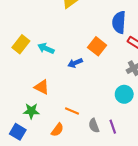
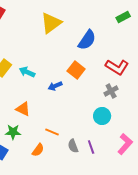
blue semicircle: (119, 22) -> (87, 40), moved, turned -150

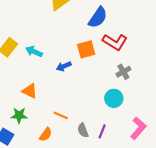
red L-shape: (117, 67) -> (115, 42), moved
orange square: (76, 70) -> (86, 49), turned 36
purple line: (91, 147) -> (102, 131), turned 40

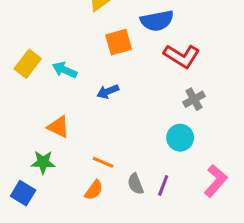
blue semicircle: (98, 17) -> (157, 21), turned 45
orange square: (86, 49) -> (119, 42), moved
orange semicircle: (46, 135) -> (94, 190), moved

